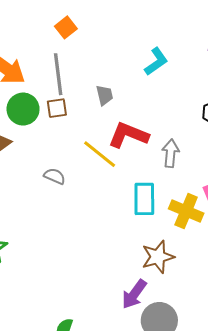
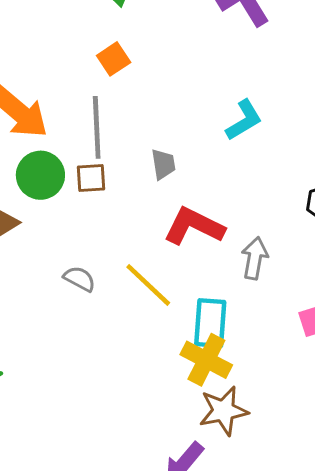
yellow line: (100, 154) -> (148, 285), moved
yellow cross: (186, 211) -> (206, 360), moved

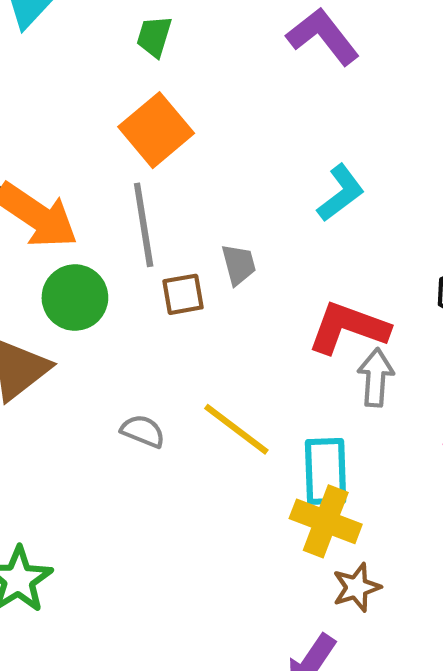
orange square: (114, 59) -> (156, 130), size x1.6
brown square: (91, 178) -> (183, 294), moved
red L-shape: (194, 226) -> (348, 328), moved
brown star: (224, 411) -> (356, 587), size x0.7

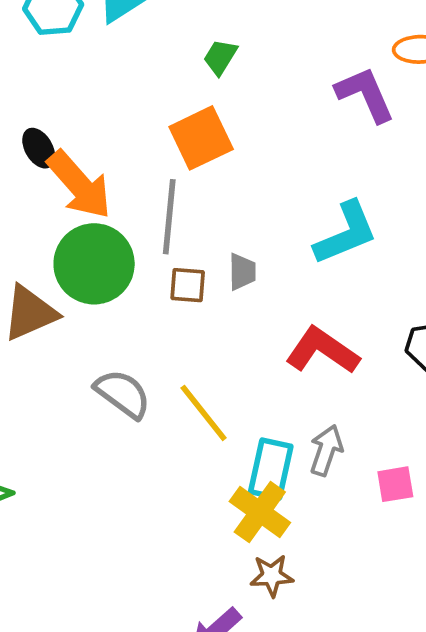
cyan L-shape: (341, 193) -> (346, 233), size x1.4
green circle: (75, 298) -> (94, 264), size x1.4
gray arrow: (376, 377) -> (326, 450), moved
gray semicircle: (143, 431) -> (123, 394), size x1.5

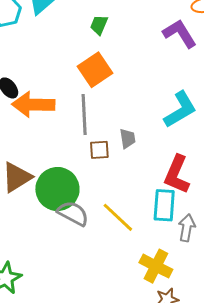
orange arrow: (79, 185) -> (33, 104), turned 141
green circle: (94, 264) -> (57, 189), moved
red L-shape: (322, 351) -> (177, 175), turned -93
cyan rectangle: (271, 469) -> (164, 205), moved

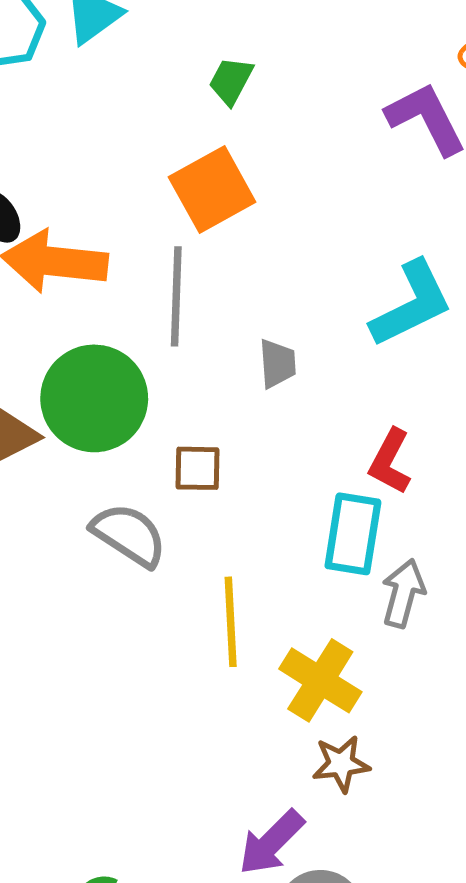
brown square: (99, 150) -> (198, 468), moved
red L-shape: (177, 175) -> (390, 461), size x0.7
green circle: (57, 189) -> (94, 398), moved
yellow line: (118, 217) -> (231, 622), moved, turned 39

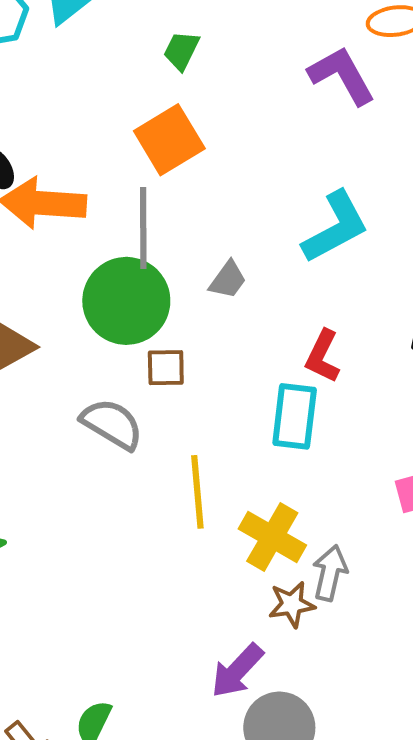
gray trapezoid: (277, 364) -> (228, 280), turned 42
green circle: (94, 398) -> (126, 301), moved
gray arrow: (403, 593) -> (330, 573), moved

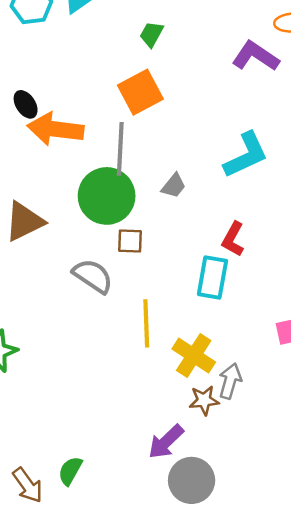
purple L-shape: (342, 75) -> (255, 56), turned -30

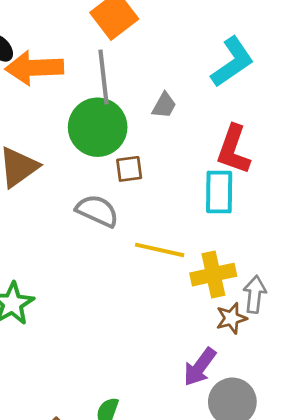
red L-shape: (233, 239) -> (233, 150), size x1.4
yellow line: (146, 323) -> (160, 250), turned -66
yellow cross: (194, 356) -> (213, 275), turned -36

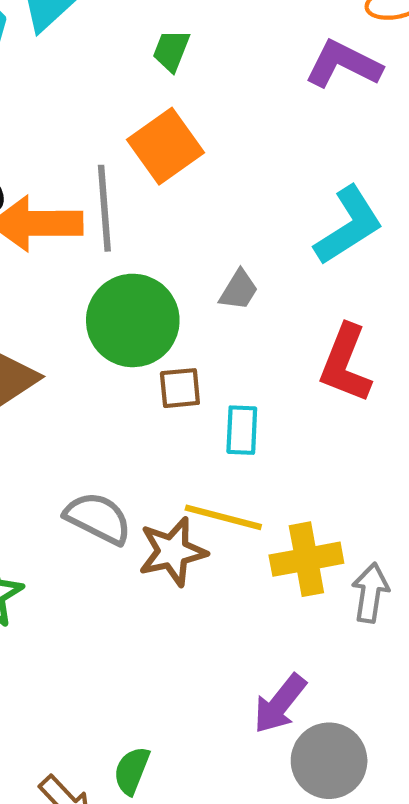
gray line: (104, 77) -> (104, 208), moved
cyan rectangle: (219, 192) -> (242, 430), moved, size x0.7
gray semicircle: (97, 211) -> (98, 518), moved
brown star: (231, 318) -> (173, 552), moved, size x1.4

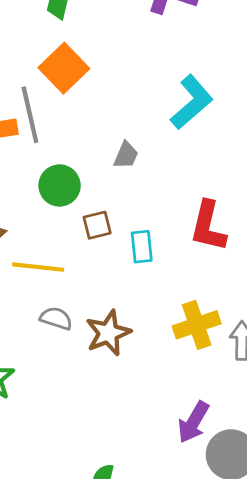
green circle: (133, 320) -> (60, 185), size x0.7
red L-shape: (345, 364) -> (208, 226), moved
yellow line: (223, 517) -> (38, 267), moved
gray semicircle: (98, 518) -> (56, 318), size x0.7

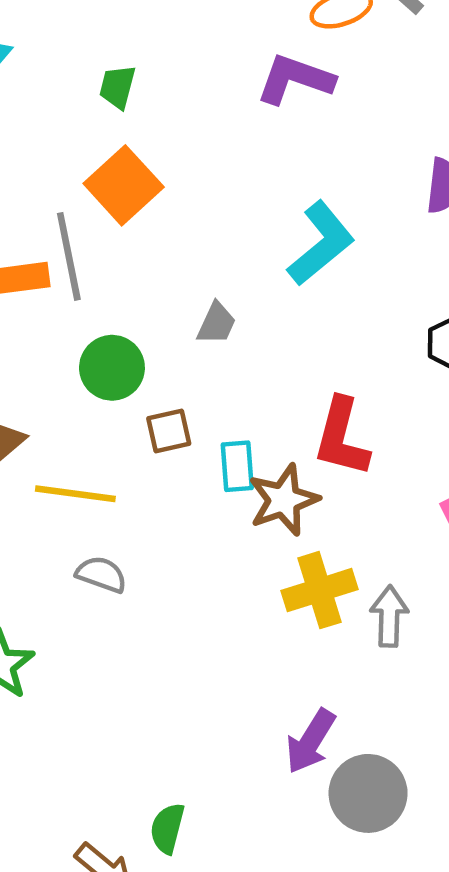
brown star: (108, 333) -> (284, 500), moved

